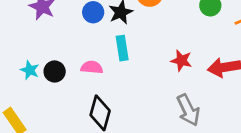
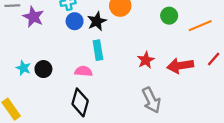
red star: (181, 60) -> (146, 60), turned 30
pink semicircle: (92, 67) -> (83, 71), moved

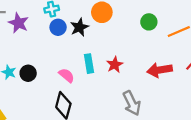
cyan rectangle: (98, 50) -> (89, 64), moved
red star: (146, 60) -> (115, 65), moved
pink semicircle: (83, 71) -> (67, 75), turned 35

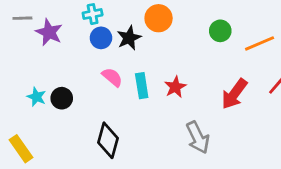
red arrow: (160, 70) -> (234, 94), turned -45
pink semicircle: (67, 75) -> (112, 77), moved

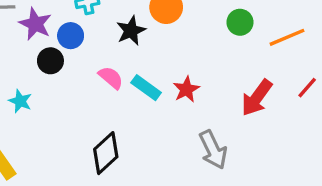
blue circle: (101, 38) -> (71, 36), moved
cyan rectangle: (142, 86) -> (146, 88), turned -45
black circle: (62, 98) -> (50, 61), moved
black diamond: (108, 140) -> (106, 153), turned 32

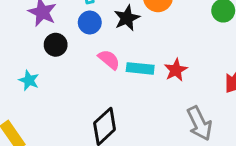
blue circle: (71, 36) -> (90, 23), moved
cyan rectangle: (146, 88) -> (140, 68), turned -30

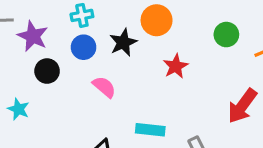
cyan rectangle: (140, 68) -> (150, 130), moved
red star: (176, 70) -> (176, 66), moved

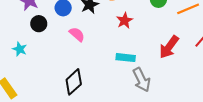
cyan rectangle: (150, 130) -> (126, 58), moved

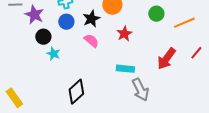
pink semicircle: (77, 34) -> (91, 41), moved
cyan star: (20, 49) -> (53, 54), moved

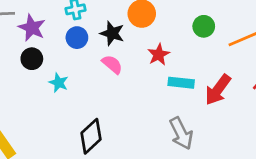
black star: (91, 19) -> (112, 33), turned -30
black circle: (43, 37) -> (32, 59), moved
cyan rectangle: (125, 69) -> (181, 83), moved

